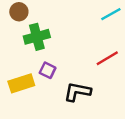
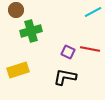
red line: (107, 58) -> (90, 49), turned 42
purple square: (48, 70) -> (68, 52), moved

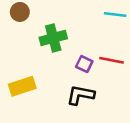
cyan line: (93, 12) -> (115, 14), turned 36
green cross: (31, 31) -> (53, 38), moved

